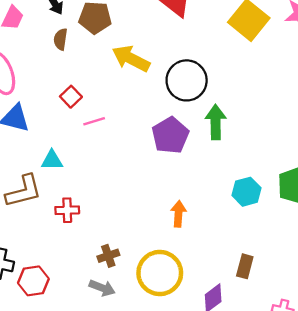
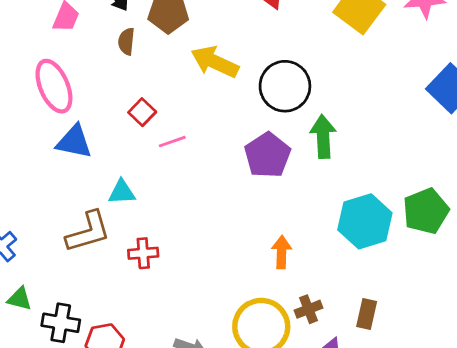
cyan hexagon: (247, 192) -> (365, 221), size x1.5
brown cross: (108, 256) -> (309, 309), moved

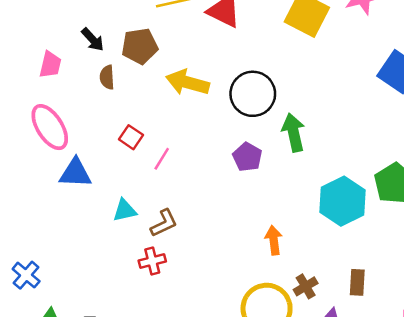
pink line: (172, 142) -> (162, 159), turned -30
purple pentagon: (268, 155) -> (247, 157), size x0.7
brown L-shape: (88, 232) -> (164, 223), moved, size x0.7

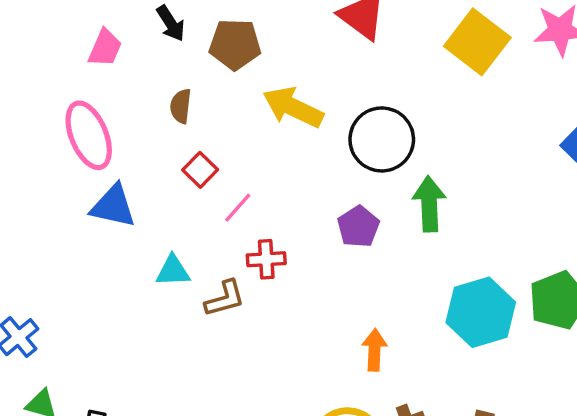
brown semicircle: (107, 77) -> (181, 106), moved
red cross: (152, 261) -> (266, 259), moved

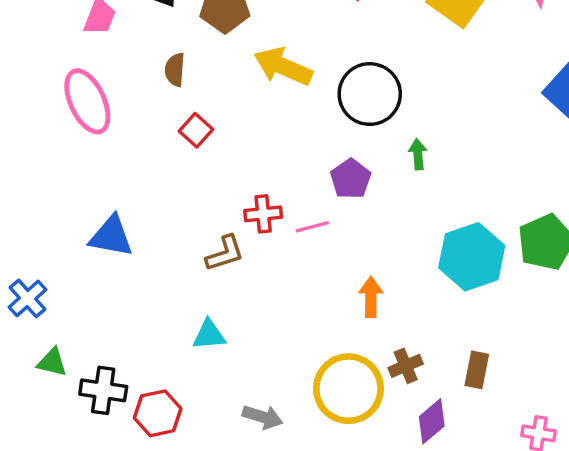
green arrow: (429, 204) -> (418, 154), size x0.6
blue triangle: (113, 206) -> (111, 236), moved
pink line: (238, 208) -> (312, 227), moved, turned 36
cyan triangle: (173, 271) -> (209, 335), moved

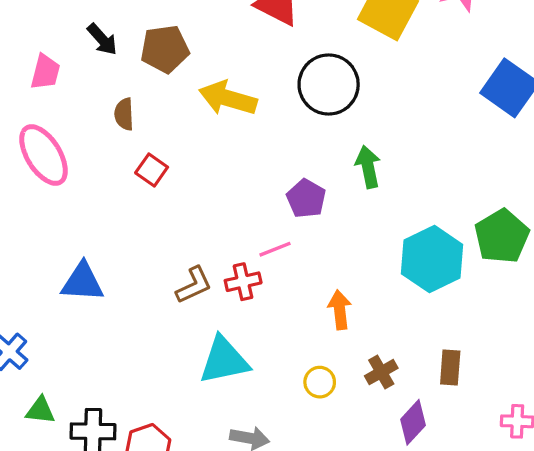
black circle: (370, 94) -> (329, 84), moved
green arrow: (418, 154) -> (368, 167), size x1.4
red cross: (263, 214) -> (243, 282), moved
cyan triangle: (209, 335) -> (224, 360), moved, size x1.6
yellow circle: (348, 389) -> (320, 382), moved, size x0.5

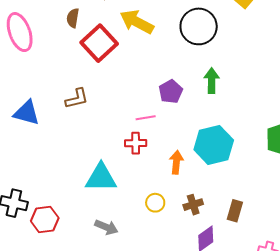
red square: (152, 170) -> (99, 43), moved, size x1.8
cyan hexagon: (432, 259) -> (214, 145), moved
red cross: (243, 282) -> (136, 143), moved
brown L-shape: (194, 285) -> (77, 99), moved

